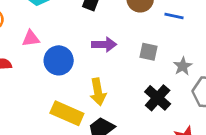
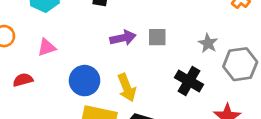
gray square: (149, 52) -> (157, 37), moved
blue circle: (59, 60) -> (85, 81), moved

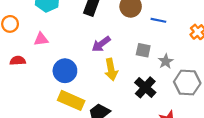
gray square: (157, 37) -> (143, 50), moved
purple arrow: (123, 38) -> (101, 44), turned 144
yellow arrow: (127, 88) -> (111, 70), moved

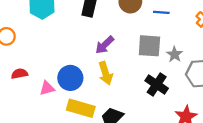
pink triangle: (41, 39) -> (47, 88), moved
gray square: (143, 50) -> (149, 46), size x1.5
yellow arrow: (111, 70) -> (106, 73), moved

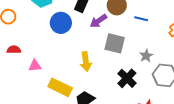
purple arrow: (105, 45) -> (98, 21), moved
gray square: (149, 46) -> (115, 43), moved
blue circle: (70, 78) -> (61, 23), moved

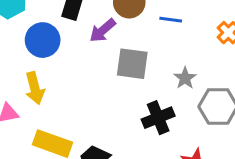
yellow arrow: (86, 62) -> (35, 88), moved
black cross: (127, 78) -> (158, 118), turned 30

